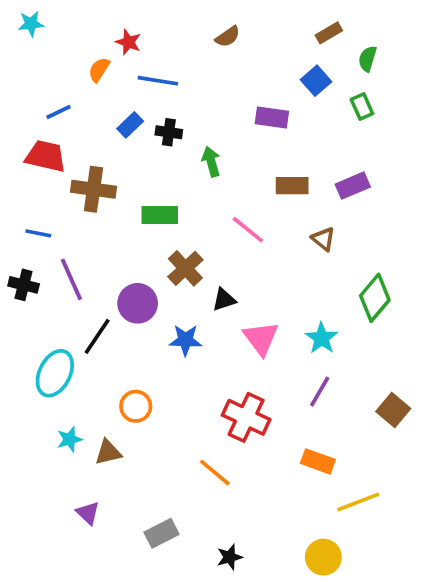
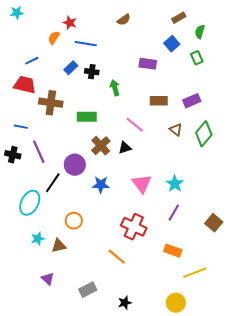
green diamond: (375, 298) -> (204, 134), moved
black triangle: (224, 300) -> (125, 148), moved

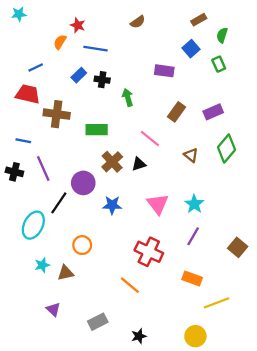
brown rectangle: (159, 101) -> (177, 112), turned -54
brown triangle: (176, 130) -> (191, 155), moved

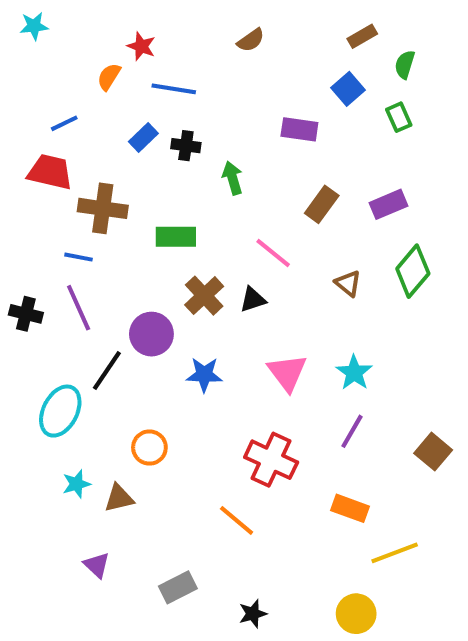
blue line: (23, 141) -> (79, 257), moved

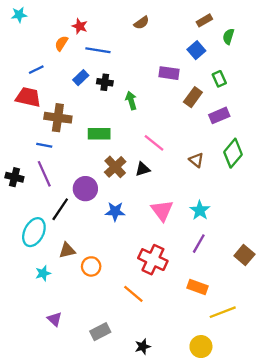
green rectangle: (399, 117) -> (219, 79), moved
brown rectangle: (322, 204) -> (193, 97), moved
orange circle: (149, 448) -> (91, 266), moved
brown triangle: (119, 498) -> (67, 250), moved

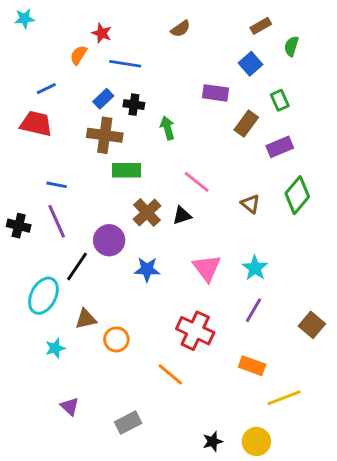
brown cross: (58, 118) -> (105, 135), moved
black star: (143, 347) -> (213, 442), moved

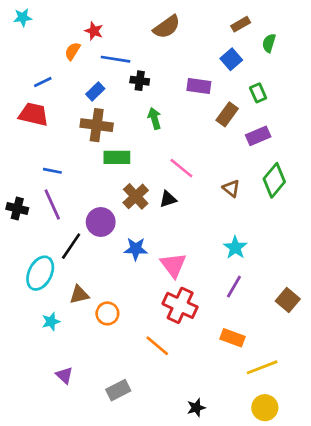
brown semicircle: (181, 29) -> (167, 27), size x1.5
black cross: (134, 105) -> (140, 81), moved
pink triangle: (207, 268) -> (173, 265), moved
yellow circle: (256, 442) -> (265, 408), moved

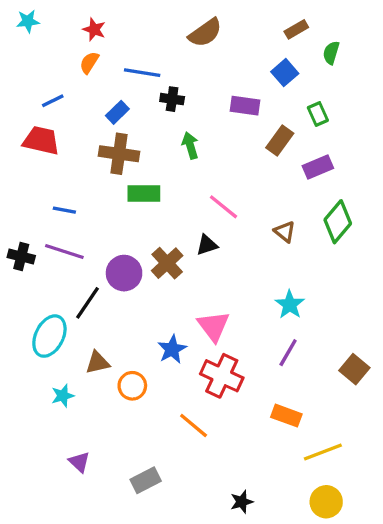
red star: (94, 31) -> (94, 29), moved
brown cross: (136, 196) -> (167, 263), moved
purple line: (52, 204) -> (64, 252), turned -48
blue star: (136, 249) -> (172, 349), moved, turned -30

